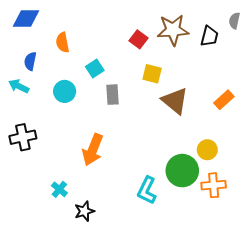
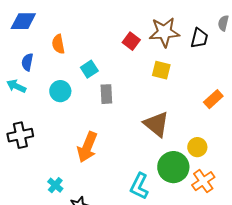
yellow square: (152, 74) -> (161, 70), moved
brown triangle: (175, 101) -> (156, 124), moved
orange cross: (214, 185) -> (203, 181), turned -30

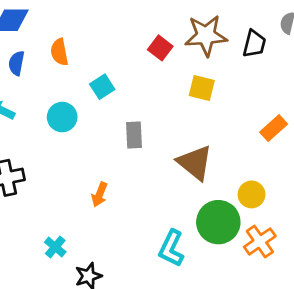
blue semicircle: (27, 62) -> (17, 63), moved
gray rectangle: (106, 94) -> (134, 135), moved
orange arrow: (87, 147) -> (99, 194), size x0.6

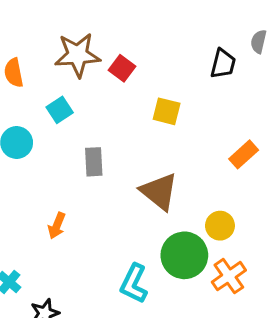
brown star: (206, 35) -> (77, 55), moved

